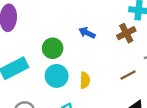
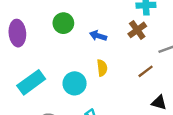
green circle: (53, 48) -> (63, 23), moved
yellow semicircle: (85, 80) -> (102, 68), moved

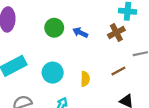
green circle: (63, 23) -> (54, 28), moved
yellow semicircle: (102, 68) -> (85, 79), moved

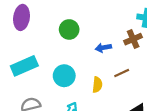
blue arrow: (80, 33) -> (103, 48), moved, turned -40
brown line: (118, 71) -> (122, 73), moved

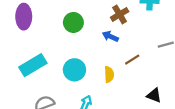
brown cross: (133, 39) -> (120, 14), moved
blue arrow: (103, 48) -> (110, 36), turned 42

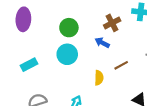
cyan rectangle: (33, 65) -> (29, 65), size x0.7
cyan circle: (74, 70) -> (67, 54), moved

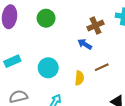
green circle: (69, 28) -> (46, 18), moved
cyan circle: (67, 54) -> (48, 68), moved

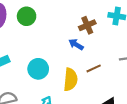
green circle: (46, 18) -> (27, 16), moved
yellow semicircle: (79, 78) -> (70, 80), size x1.5

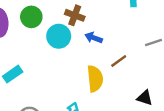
brown cross: (87, 25) -> (75, 15), moved, turned -35
cyan circle: (38, 69) -> (59, 36), moved

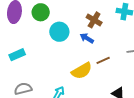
brown cross: (75, 15) -> (94, 20), moved
yellow semicircle: (95, 79) -> (82, 71), turned 55

